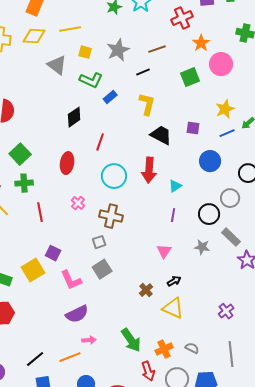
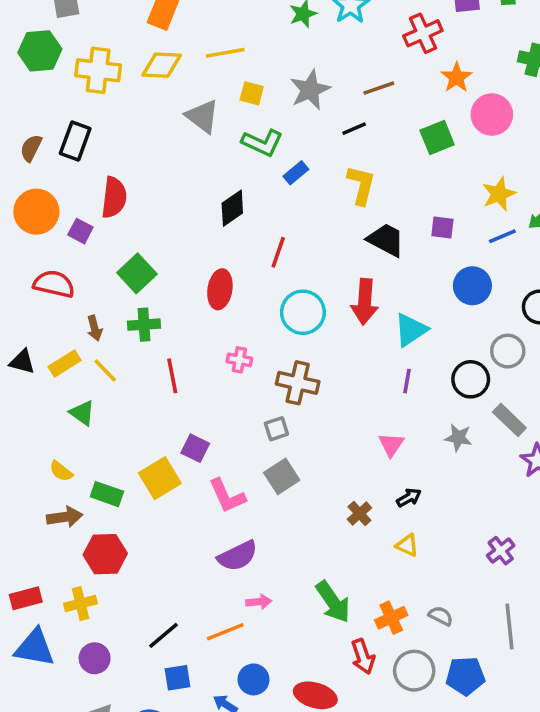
cyan triangle: (175, 186) -> (411, 330), size x1.5
pink cross: (78, 203) -> (239, 360), turned -32
yellow triangle: (173, 308) -> (407, 545), size x0.6

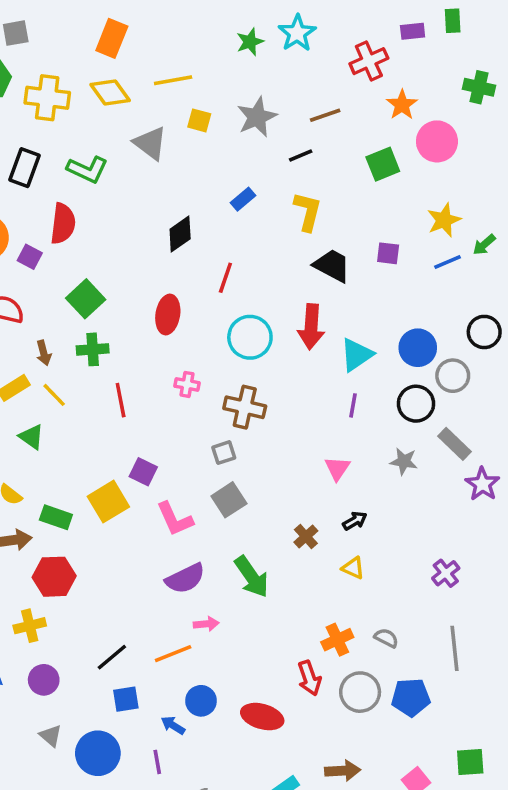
yellow diamond: (162, 65) -> (110, 93), turned 51
green L-shape: (262, 143) -> (87, 169), moved
blue circle: (472, 286) -> (418, 348), moved
green arrow: (333, 602) -> (252, 577), moved

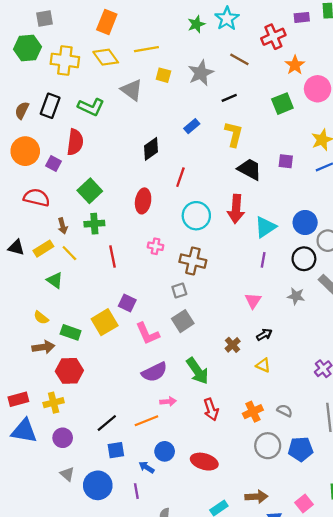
brown line: (325, 115) -> (239, 59), moved, turned 48
red arrow: (309, 678) -> (211, 409), moved

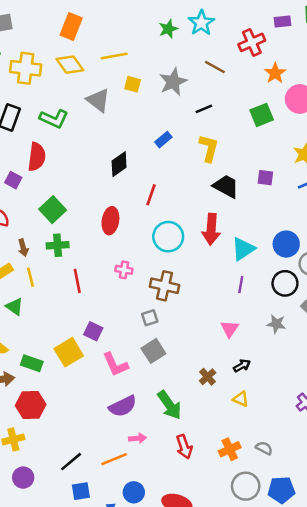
yellow line: (69, 253) -> (31, 277), turned 30

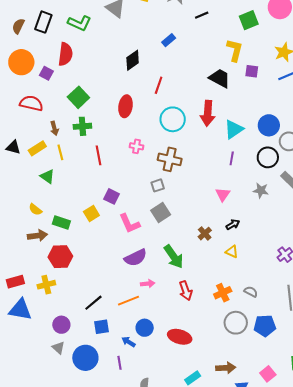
yellow L-shape: (209, 148) -> (235, 50), moved
yellow square: (69, 352) -> (91, 213), size x0.7
purple circle: (23, 478) -> (61, 325), moved

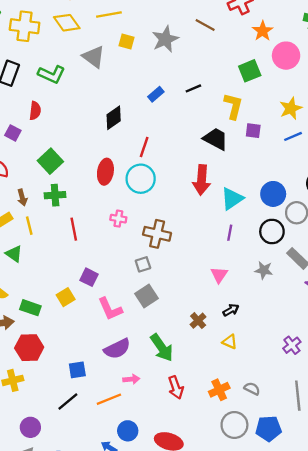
black line: (202, 15) -> (193, 88), moved
red semicircle: (65, 54) -> (35, 111), size x0.7
cyan circle: (173, 119) -> (141, 179), moved
blue square: (101, 327) -> (77, 370), moved

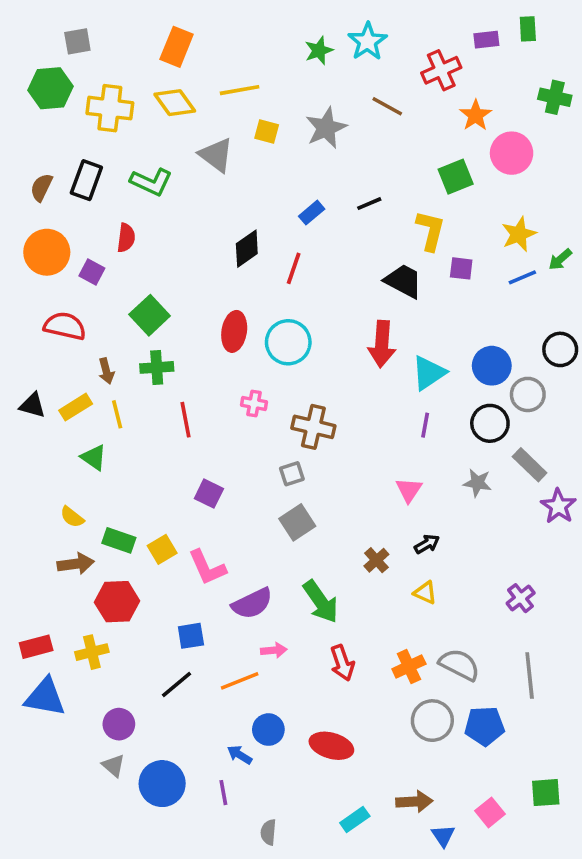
red line: (144, 147) -> (294, 268), moved
yellow square: (66, 297) -> (162, 549), moved
pink L-shape: (110, 309) -> (207, 567), moved
gray semicircle: (252, 389) -> (459, 665), size x1.6

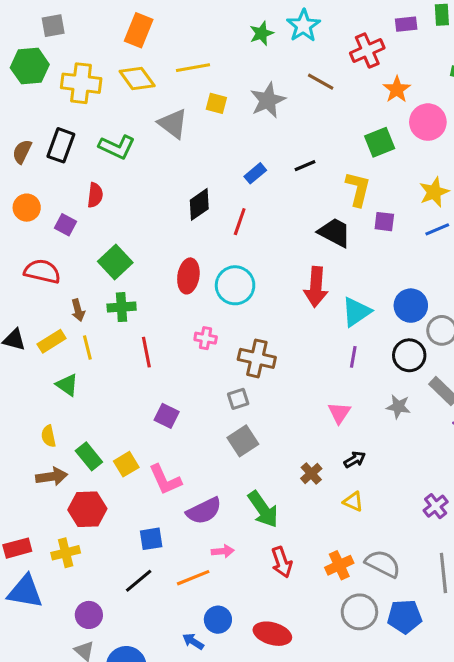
orange circle: (47, 252) -> (27, 208), size x0.7
yellow semicircle: (72, 517) -> (48, 436), turned 40
green rectangle: (119, 540) -> (89, 456), turned 32

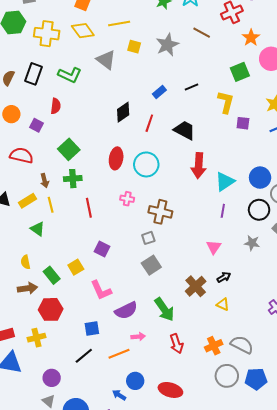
black trapezoid: (335, 232) -> (185, 130), moved
yellow square: (126, 464) -> (76, 267), moved
brown cross: (311, 473) -> (196, 286), size x1.5

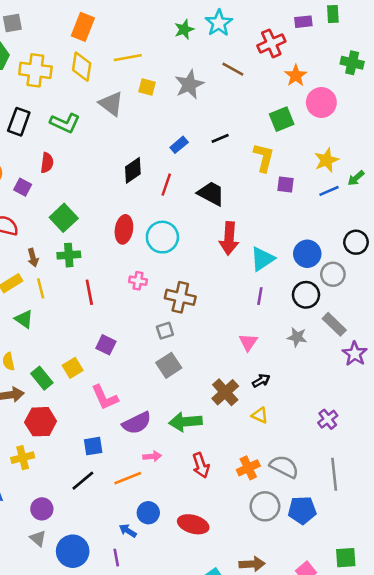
yellow diamond: (83, 31) -> (82, 67), turned 45
green arrow: (164, 309) -> (185, 422), turned 120

